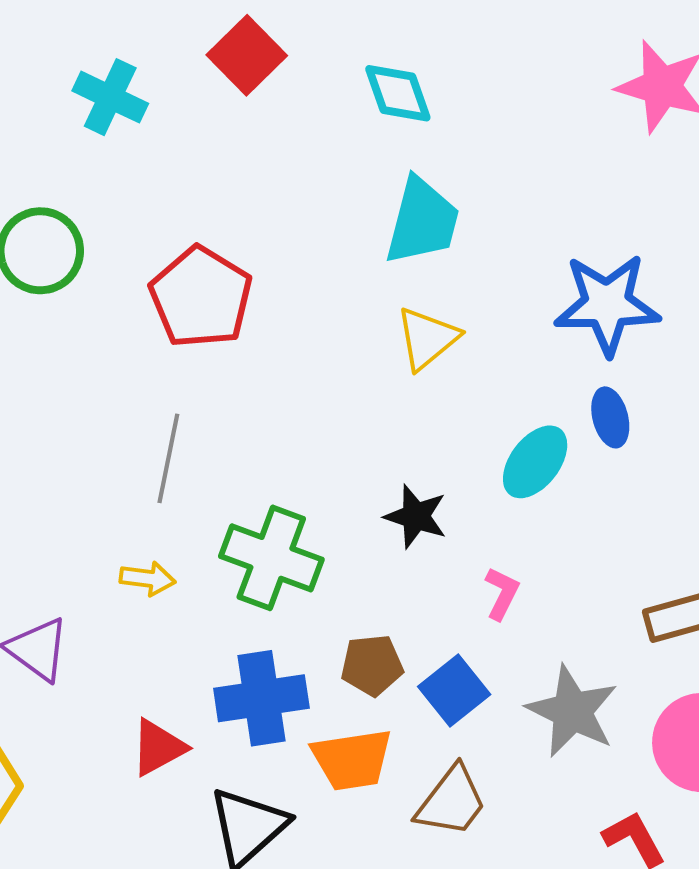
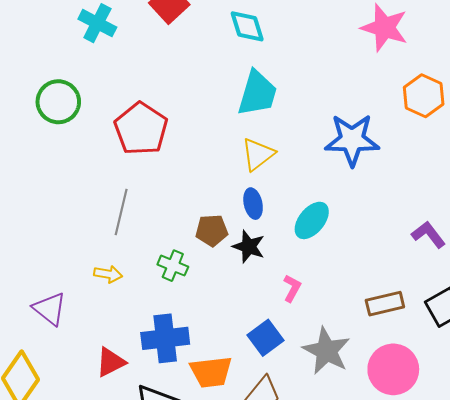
blue ellipse: (610, 417) -> (253, 204), moved
green cross: (271, 558) -> (173, 266), size x0.6
brown pentagon: (372, 665) -> (212, 230), moved

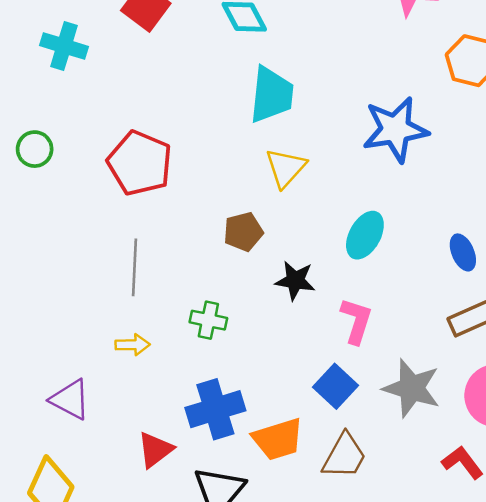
green circle: (58, 102) -> (35, 149), size x0.7
blue ellipse: (253, 204) -> (463, 252), moved
brown pentagon: (212, 230) -> (243, 232), moved
pink L-shape: (292, 288) -> (356, 321), size x1.4

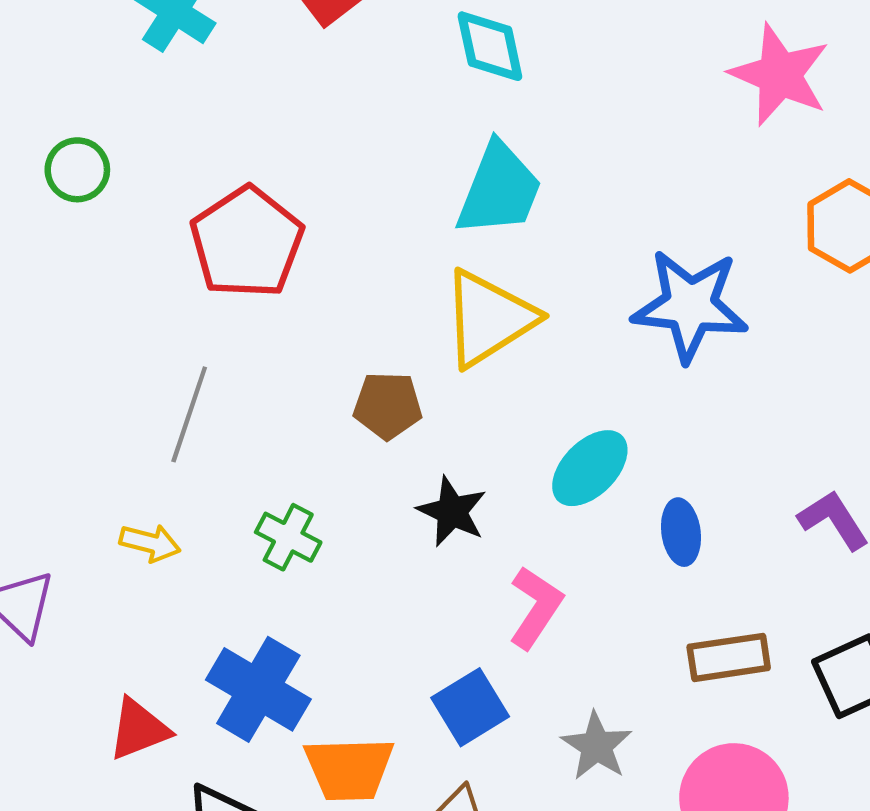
yellow triangle: (286, 168) -> (489, 318), size x1.4
blue ellipse: (463, 252) -> (681, 532), moved
gray star: (412, 388) -> (596, 746), size x0.7
blue cross: (215, 409) -> (258, 689), turned 32

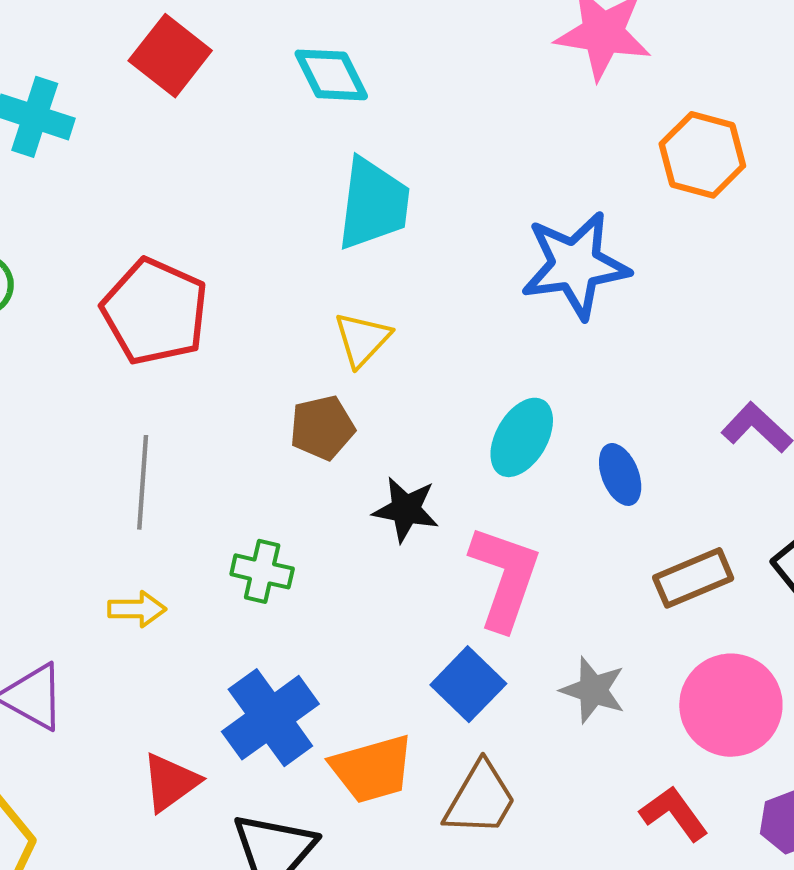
yellow triangle: (489, 318) -> (362, 339), moved, size x0.6
pink L-shape: (536, 607) -> (505, 578), size x1.4
blue cross: (258, 689) -> (270, 718), turned 38

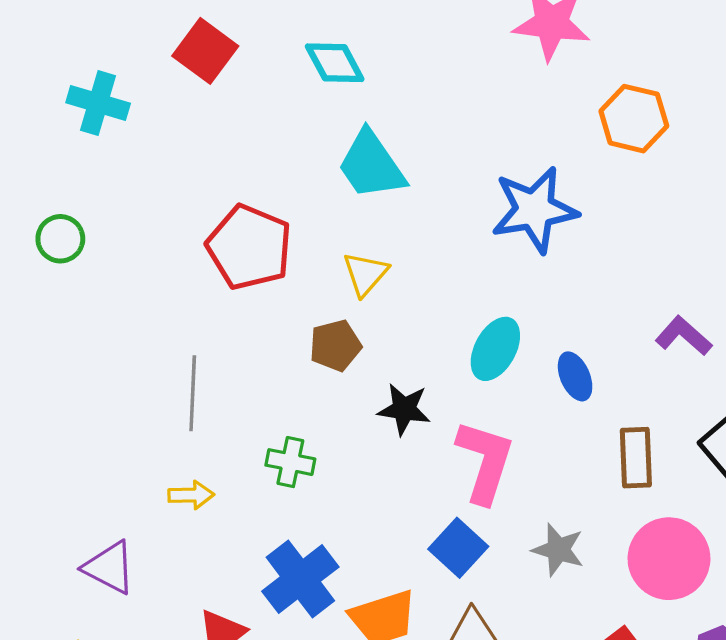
cyan trapezoid: (373, 204) -> (371, 165), turned 140
red pentagon: (155, 312) -> (249, 247), moved
brown rectangle: (693, 578) -> (636, 458), turned -68

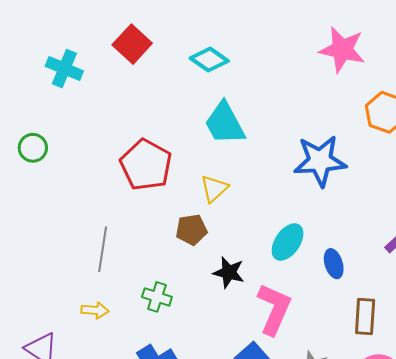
cyan diamond: (335, 63) -> (209, 60), turned -33

